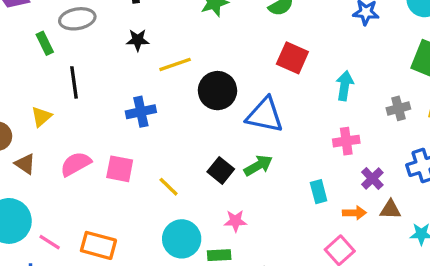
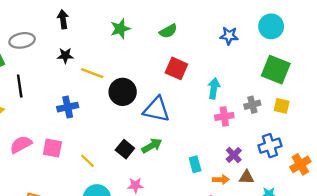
yellow line: (175, 64) -> (92, 73), turned 40
pink cross: (346, 141) -> (224, 116), moved

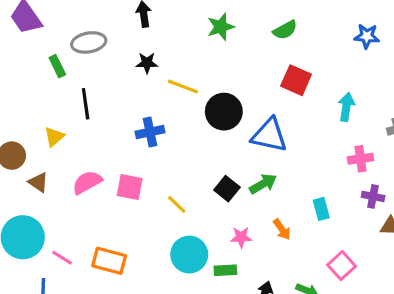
pink cross: (224, 116) -> (360, 159), moved
purple cross: (234, 155) -> (373, 196), turned -35
orange arrow: (221, 180) -> (282, 229), moved, turned 56

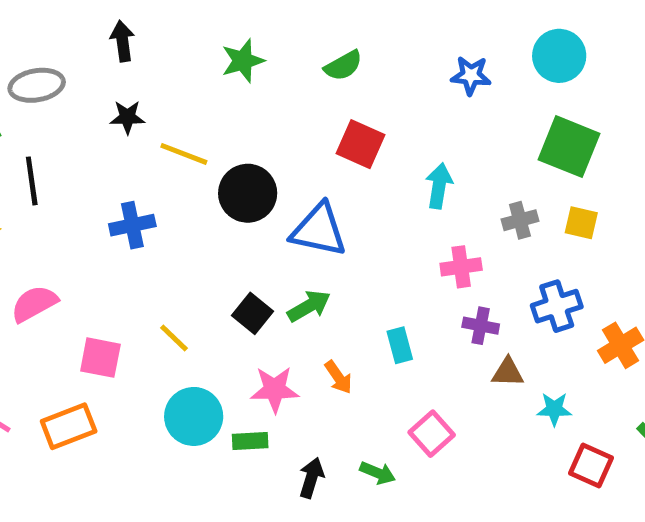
pink square: (130, 187) -> (100, 358), moved
pink star: (241, 237) -> (275, 389), size x1.4
orange rectangle: (109, 261) -> (69, 426), turned -36

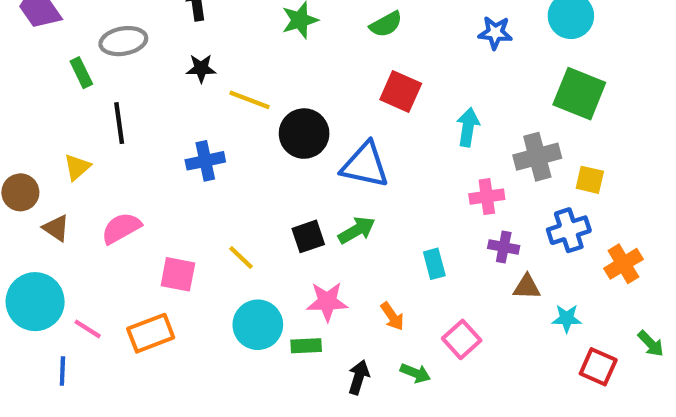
gray cross: (520, 220) -> (537, 157), size x1.5
yellow square: (581, 223) -> (590, 180), moved
black square: (253, 313) -> (308, 236), turned 32
orange arrow: (338, 377) -> (392, 316), moved

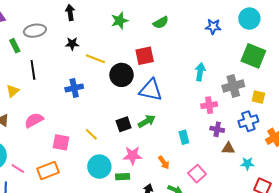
red square: (401, 92) -> (145, 56), moved, turned -36

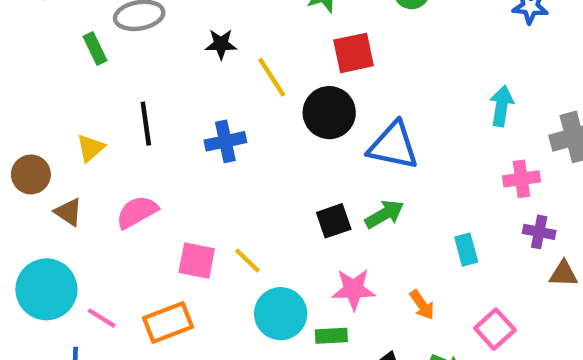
red square: (145, 56) -> (354, 53), moved
yellow line: (95, 59) -> (272, 77), turned 36
black line: (33, 70) -> (146, 124), moved
yellow line: (91, 134) -> (247, 261), moved

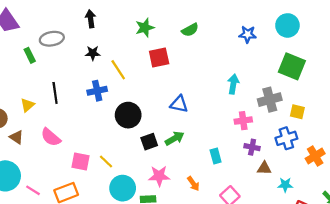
black circle: (329, 113) -> (128, 115), moved
blue cross: (225, 141) -> (97, 91), moved
blue triangle: (393, 146) -> (179, 104), size x0.7
pink semicircle: (137, 212) -> (51, 137), turned -110

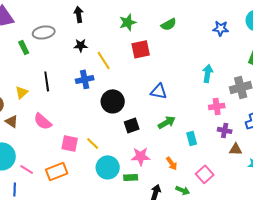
green arrow: (175, 138) -> (167, 122), moved

